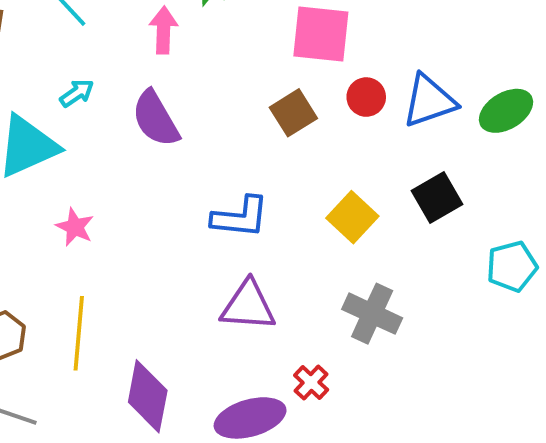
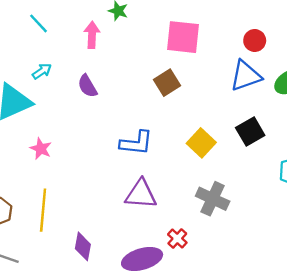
red circle: (366, 97) -> (255, 40), moved
purple semicircle: (156, 119) -> (87, 86), size x0.7
purple diamond: (148, 396) -> (83, 246), size x0.7

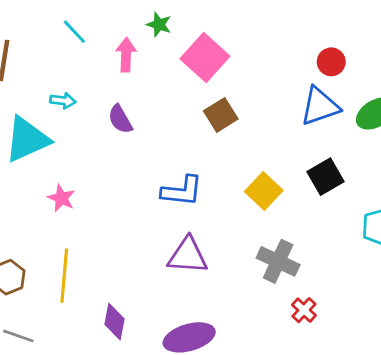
cyan line: (38, 23) -> (74, 32), moved
pink square: (183, 37) -> (205, 58), moved, turned 36
cyan arrow: (42, 71) -> (63, 101), turned 42
red cross: (177, 239) -> (304, 310), moved

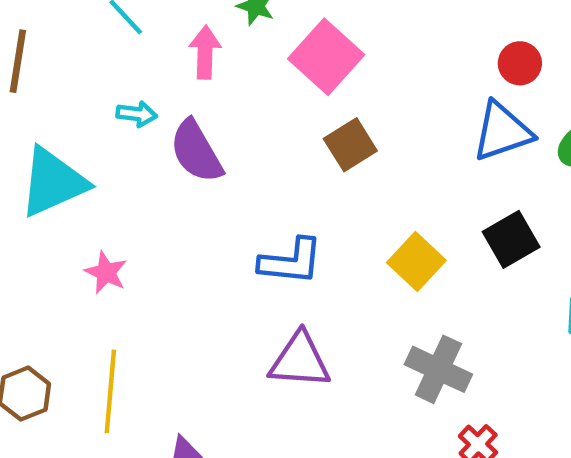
cyan arrow: (63, 101) -> (137, 114), moved
purple semicircle: (120, 119) -> (196, 151), size x1.4

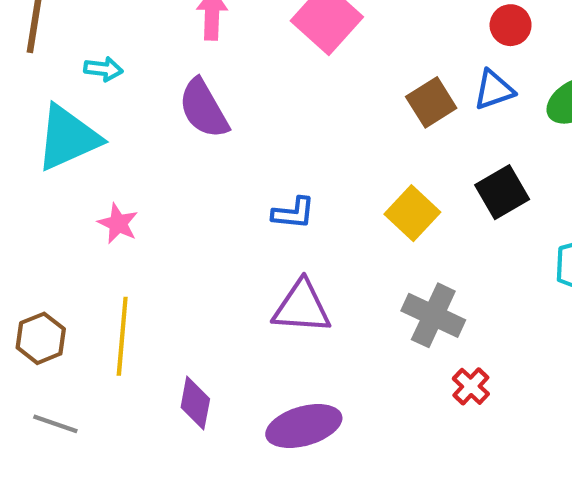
cyan arrow: (137, 114) -> (103, 69), moved
blue triangle: (502, 132) -> (494, 90), size x0.7
brown square: (350, 145) -> (431, 102), moved
blue L-shape: (291, 261) -> (293, 213), size x0.7

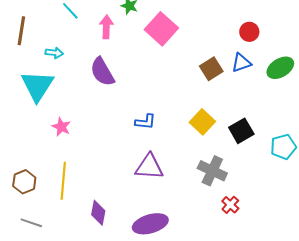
cyan triangle: (68, 138) -> (37, 86), turned -33
black square: (502, 192) -> (241, 131), moved

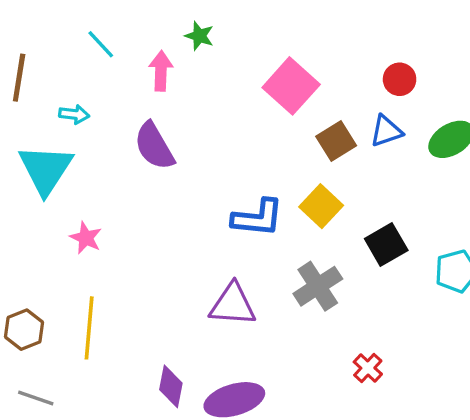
pink square: (161, 29) -> (291, 86), moved
blue L-shape: (145, 122) -> (258, 218), moved, size x1.5
yellow square: (202, 122) -> (321, 206), moved
gray cross: (212, 171) -> (318, 286), moved, turned 32
purple diamond: (98, 213) -> (171, 386), moved

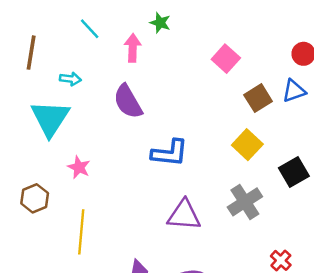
pink square: (291, 86) -> (226, 59), size x0.7
blue L-shape: (258, 218) -> (170, 153), moved
brown hexagon: (24, 330) -> (35, 198), moved

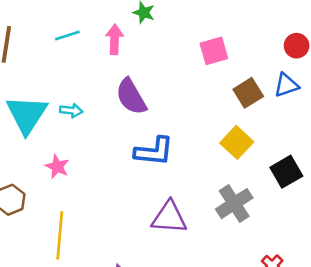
cyan line: (90, 29) -> (67, 36), moved, turned -65
pink square: (226, 59) -> (214, 51), turned 32
cyan arrow: (70, 79) -> (71, 111), moved
purple semicircle: (128, 102) -> (131, 97), moved

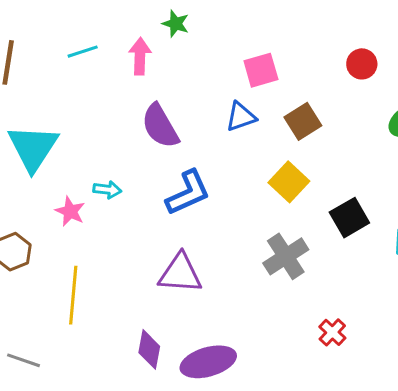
blue triangle: (286, 85) -> (241, 117), moved
cyan arrow: (71, 111) -> (107, 190), moved
blue L-shape: (154, 151) -> (188, 193), turned -30
purple triangle: (169, 218) -> (180, 273), moved

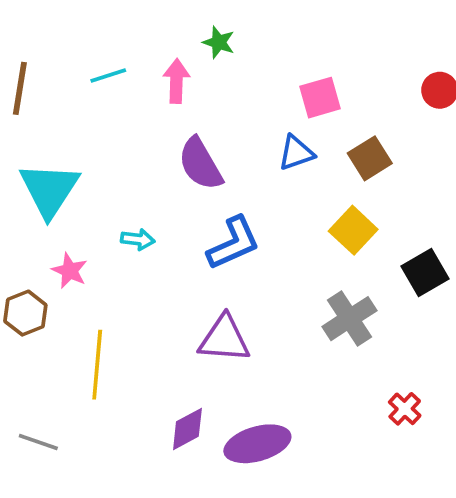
pink star: (70, 211) -> (70, 271), moved
purple diamond: (149, 349) -> (187, 429), turned 51

